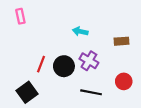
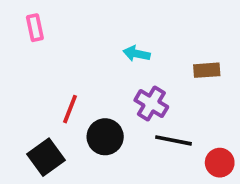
black circle: (64, 66) -> (105, 137), moved
red circle: (124, 81) -> (220, 163), moved
black line: (91, 92) -> (174, 140), moved

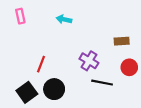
cyan arrow: (137, 54) -> (64, 19), moved
black circle: (105, 137) -> (54, 89), moved
red circle: (220, 163) -> (129, 67), moved

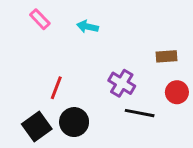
pink rectangle: (20, 16) -> (40, 19), moved, turned -32

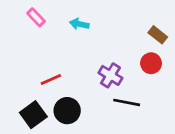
brown rectangle: (166, 56) -> (158, 35), moved, turned 42
red line: (56, 88) -> (51, 79), turned 45
red circle: (177, 92) -> (151, 63), moved

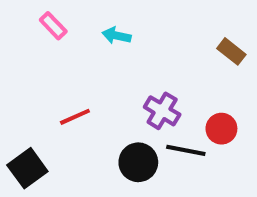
red circle: (151, 63) -> (221, 129), moved
black circle: (67, 111) -> (138, 162), moved
black square: (33, 115) -> (27, 168), moved

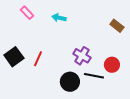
red line: (75, 117) -> (38, 59), turned -42
black square: (27, 168) -> (14, 57), moved

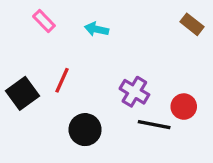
brown rectangle: (117, 26) -> (192, 24), moved
red line: (38, 59) -> (62, 80), moved
black circle: (70, 82) -> (85, 130), moved

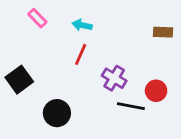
brown rectangle: (192, 24) -> (163, 32), moved, turned -36
red line: (62, 80) -> (81, 54), moved
black circle: (85, 130) -> (57, 113), moved

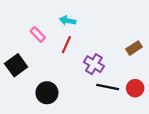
pink rectangle: (37, 18) -> (38, 34), moved
brown rectangle: (163, 32) -> (134, 48), moved, turned -35
red circle: (156, 91) -> (135, 88), moved

